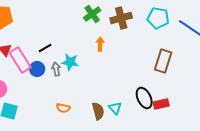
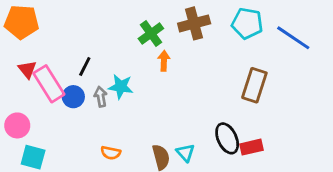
green cross: (92, 14) -> (151, 33), moved
black line: (45, 48) -> (85, 67), turned -32

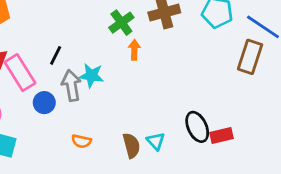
brown rectangle: (254, 85) -> (250, 57), moved
blue circle: (73, 97) -> (44, 103), moved
gray arrow: (101, 97) -> (71, 85), size x1.5

